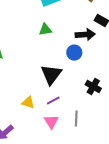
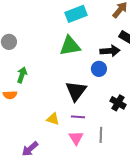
green triangle: (45, 30) -> (70, 46), size x1.6
purple line: (53, 101) -> (78, 117), turned 32

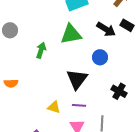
black arrow: (110, 51) -> (106, 29), moved, turned 36
green arrow: (22, 75) -> (41, 50), moved

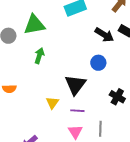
green triangle: (71, 34) -> (34, 25), moved
yellow triangle: (54, 107) -> (52, 103), moved, turned 48

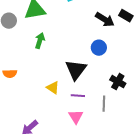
yellow triangle: (52, 103) -> (53, 88), turned -32
gray line: (100, 129) -> (104, 104), moved

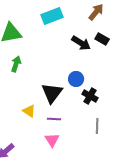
blue circle: (99, 48) -> (76, 79), moved
black cross: (118, 82) -> (90, 96), moved
gray line: (104, 104) -> (97, 126), moved

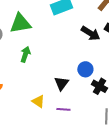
black triangle: (52, 93) -> (61, 83), size x0.7

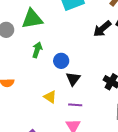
black arrow: (90, 33) -> (102, 29), turned 108
blue circle: (85, 69) -> (61, 61), moved

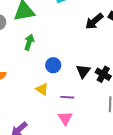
blue circle: (61, 61) -> (53, 65), moved
black triangle: (73, 79) -> (83, 71), moved

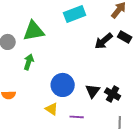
green arrow: (29, 42) -> (29, 62), moved
blue circle: (53, 65) -> (63, 85), size x1.5

